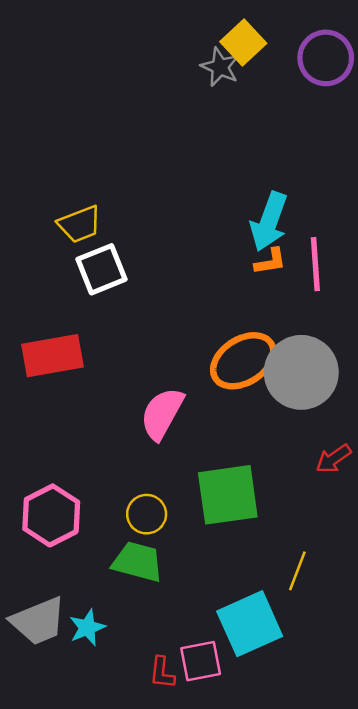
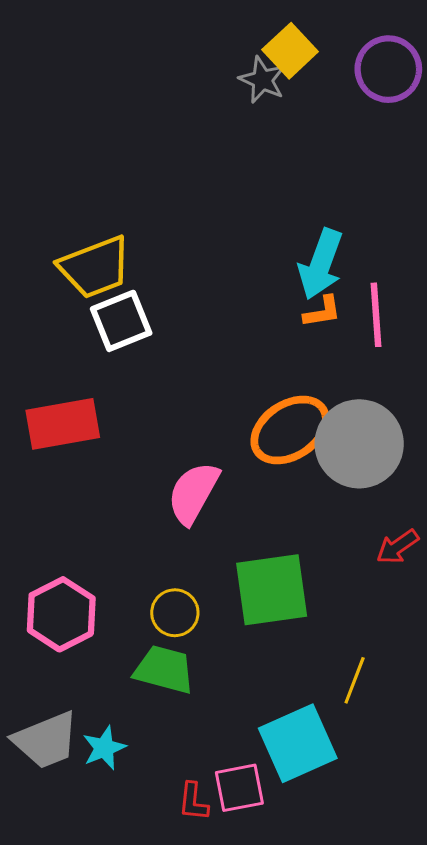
yellow trapezoid: (80, 224) -> (95, 267), size x1.4

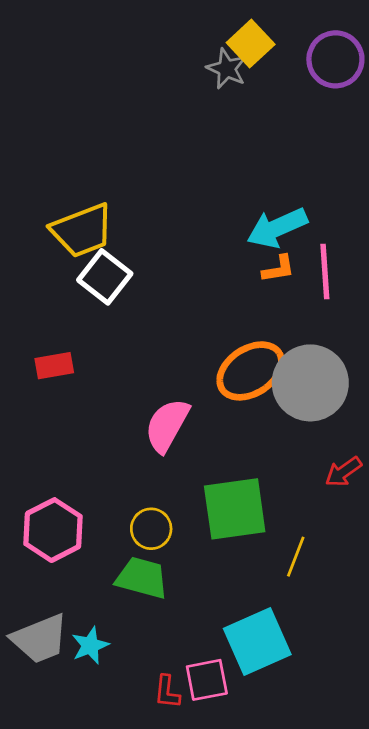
cyan arrow: (321, 264) -> (277, 228), turned 46
white square: (121, 321) -> (105, 277), turned -30
red rectangle: (63, 424) -> (54, 366), size x0.6
yellow line: (355, 680) -> (296, 557), moved

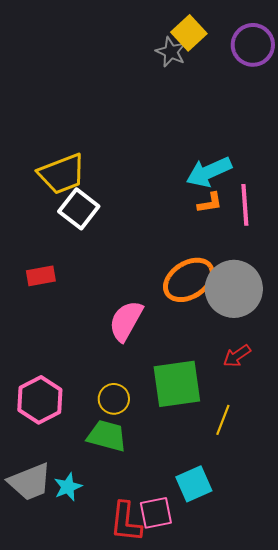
red arrow: (343, 472) -> (237, 356), moved
cyan square: (257, 641) -> (194, 484), size x0.7
red L-shape: (167, 692) -> (126, 522), size x1.6

